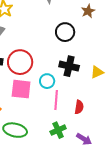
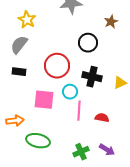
red circle: (20, 62) -> (57, 66), moved
red semicircle: (79, 107) -> (102, 118), turned -88
green cross: (58, 130) -> (81, 152), moved

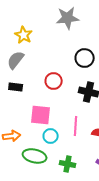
red circle: (57, 66) -> (54, 81), size x0.7
cyan circle: (70, 92) -> (51, 136), moved
green cross: (81, 152) -> (68, 164), moved, turned 35

